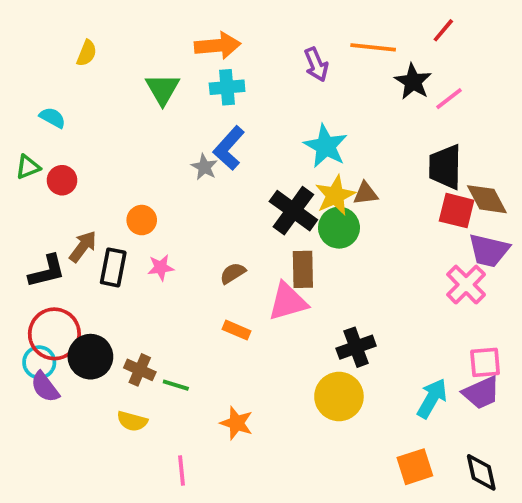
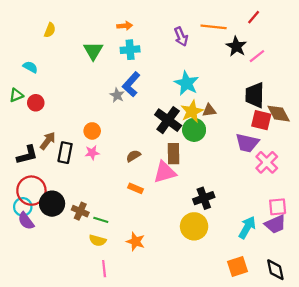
orange arrow: (218, 46) -> (125, 26), size x0.6
orange circle: (142, 220) -> (92, 131), moved
purple trapezoid: (489, 250) -> (247, 143), moved
yellow semicircle: (132, 421) -> (98, 240), moved

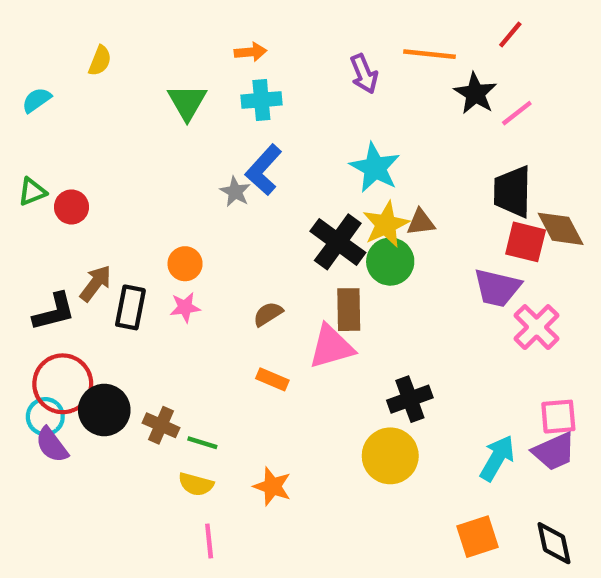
cyan semicircle: (30, 67) -> (37, 100), moved, turned -64

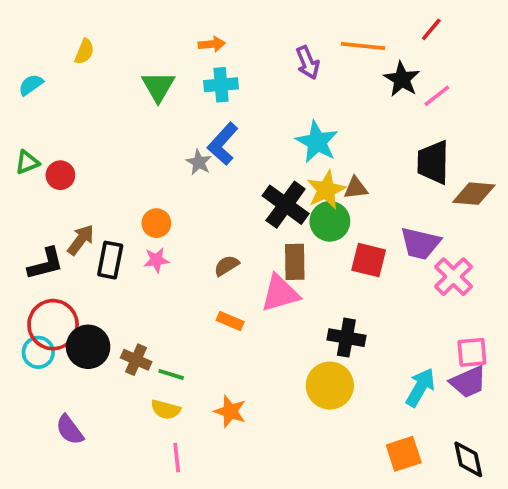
brown diamond: (561, 229) -> (474, 194), turned -57
red square: (526, 242) -> (369, 260), moved
black cross: (410, 399) -> (346, 338), turned 30
purple semicircle: (52, 445) -> (70, 430), moved

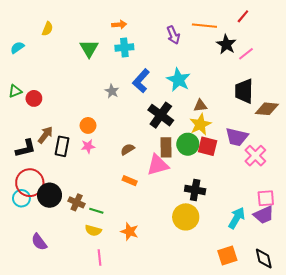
blue L-shape: (223, 144) -> (141, 81), moved
yellow star: (326, 190) -> (200, 124), moved
green circle: (330, 221) -> (188, 144), moved

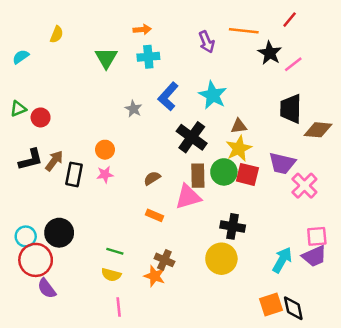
black L-shape: (26, 148) -> (31, 160), moved
red circle: (30, 183) -> (36, 260), moved
brown cross: (77, 202) -> (164, 260), moved
black diamond: (264, 259) -> (293, 308), moved

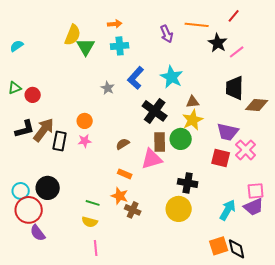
yellow semicircle: (57, 34) -> (73, 35), moved, size x1.5
brown arrow: (54, 161) -> (44, 130), size x1.4
red square: (247, 174) -> (221, 158), moved
orange star: (155, 276) -> (120, 196), moved

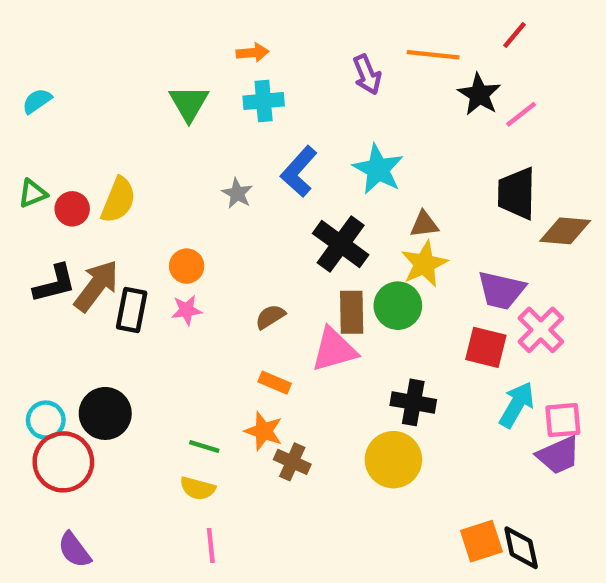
yellow semicircle: (73, 35) -> (118, 200), moved
cyan arrow: (228, 210) -> (517, 405), moved
purple semicircle: (38, 233) -> (74, 550), moved

